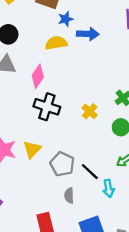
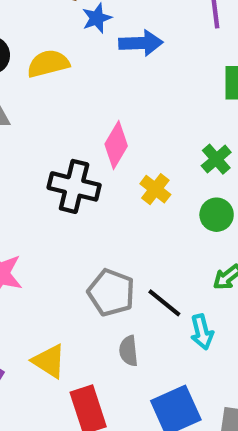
yellow semicircle: (56, 43) -> (48, 64), moved
pink diamond: (38, 76) -> (116, 145), moved
yellow triangle: (32, 149) -> (49, 361), moved, turned -36

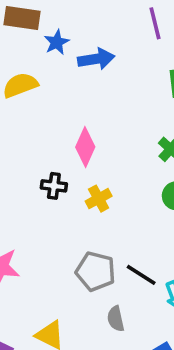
black cross: (74, 186) -> (54, 186), size x0.6
yellow cross: (155, 189) -> (99, 199), moved, turned 30

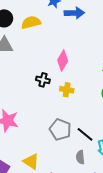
yellow cross: (99, 199) -> (67, 90), turned 32
gray semicircle: (116, 319) -> (80, 157), moved

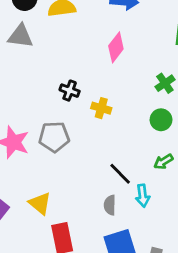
pink diamond: (63, 61) -> (116, 47), moved
gray pentagon: (60, 130) -> (54, 137), moved, turned -30

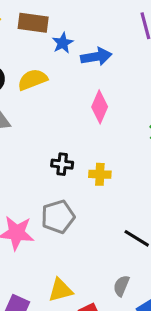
yellow triangle: (40, 203) -> (60, 290), turned -40
gray semicircle: (110, 205) -> (121, 286), moved, turned 36

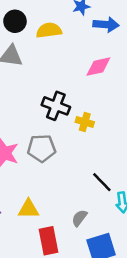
pink diamond: (100, 107) -> (98, 67), turned 40
black cross: (62, 164) -> (56, 106), size x1.5

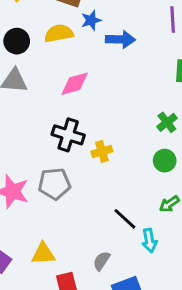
yellow semicircle: (49, 30) -> (59, 33), moved
pink diamond: (98, 67) -> (75, 84), moved
yellow cross: (85, 122) -> (102, 151), turned -30

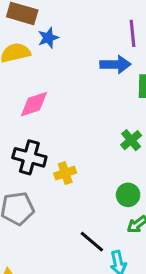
blue arrow: (120, 39) -> (115, 64), moved
green circle: (165, 161) -> (128, 195), moved

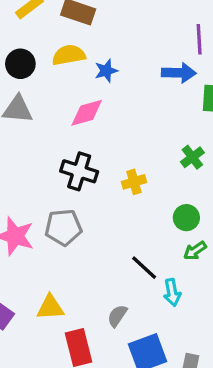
blue star: (48, 38) -> (106, 71), moved
yellow cross: (65, 173) -> (134, 182), moved

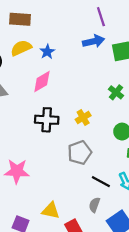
gray pentagon: (63, 227) -> (80, 153), moved
black line: (144, 268) -> (101, 182), moved
yellow triangle: (50, 307) -> (51, 211), turned 30

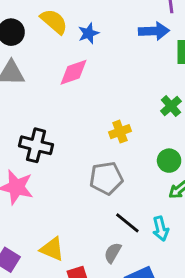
yellow semicircle: (21, 48) -> (54, 21), turned 55
black cross: (47, 120) -> (36, 145), moved

